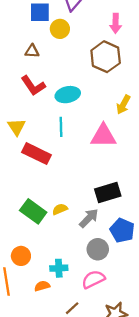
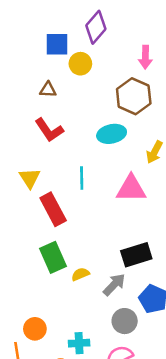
cyan ellipse: (68, 95) -> (112, 134), moved
red rectangle: (37, 154) -> (53, 209), turned 36
green rectangle: (33, 211) -> (53, 257), moved, turned 30

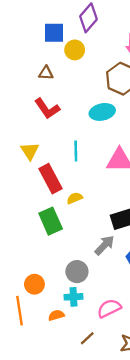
yellow semicircle: (80, 274) -> (75, 198), moved
gray circle: (125, 321) -> (77, 272), moved

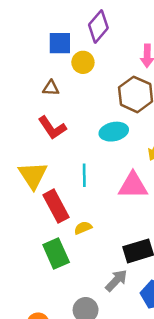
yellow triangle: (30, 151) -> (33, 175), size x1.4

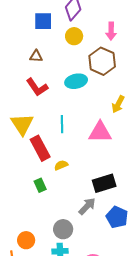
yellow circle: (83, 62) -> (74, 36), moved
cyan ellipse: (114, 132) -> (76, 81), moved
green rectangle: (56, 253) -> (40, 185), size x0.6

